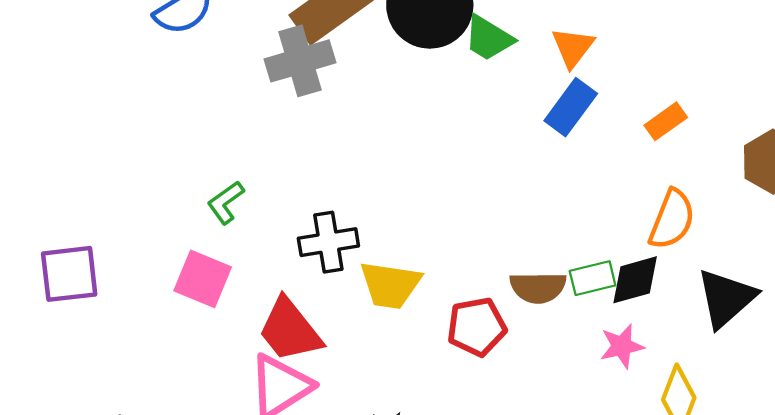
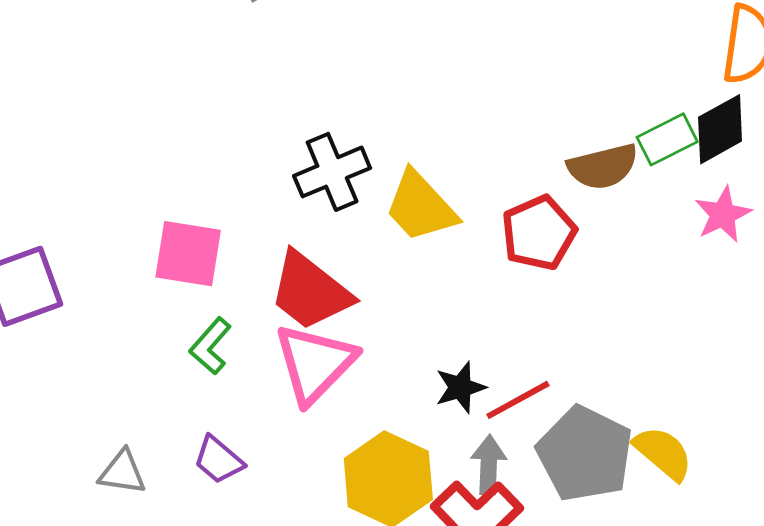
green L-shape: (226, 202) -> (210, 346), moved
yellow trapezoid: (390, 285) -> (421, 207), turned 52

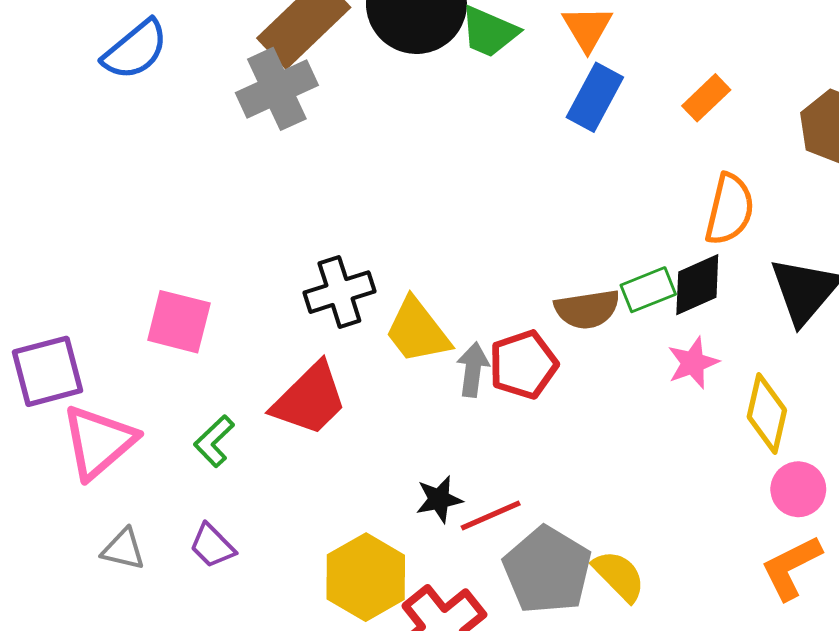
pink square: (188, 254) -> (179, 322), moved
red trapezoid: (310, 291) -> (310, 399), turned -88
pink triangle: (315, 363) -> (99, 442), moved
gray arrow: (489, 465) -> (473, 370), moved

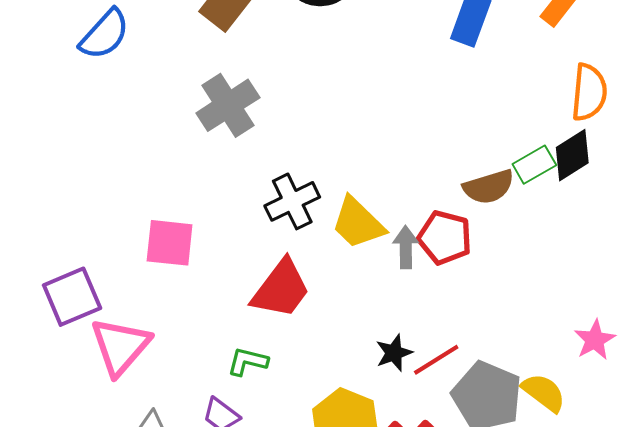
gray cross: (277, 89) -> (228, 105), moved
pink star: (693, 363) -> (595, 340), moved
red pentagon: (523, 365) -> (445, 238), turned -30
green L-shape: (214, 441) -> (248, 361), moved, turned 66

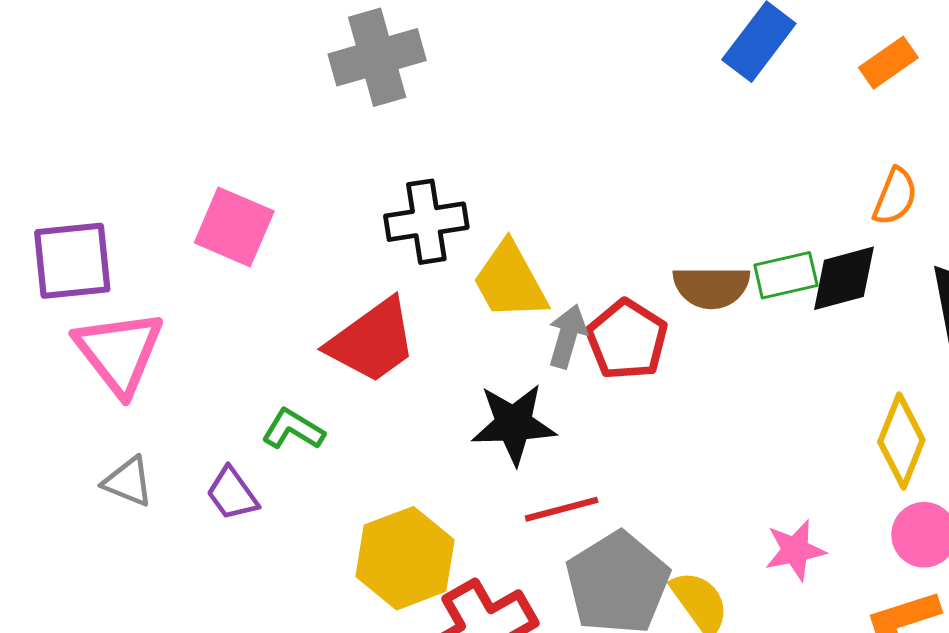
orange semicircle: (589, 92) -> (895, 196), size x0.7
pink triangle: (120, 346) -> (119, 352), turned -36
black star: (394, 353) -> (514, 424), moved, size x1.5

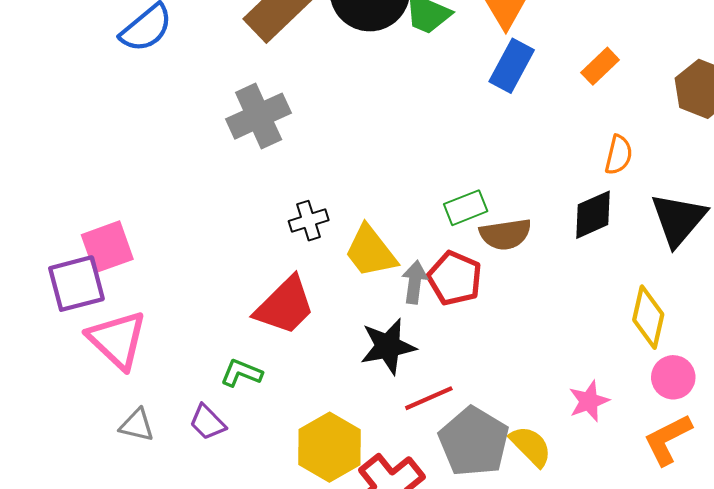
black cross: (426, 222) -> (309, 221), size x0.7
pink square: (234, 227) -> (107, 247), moved, turned -34
green rectangle: (786, 275) -> (466, 208), moved

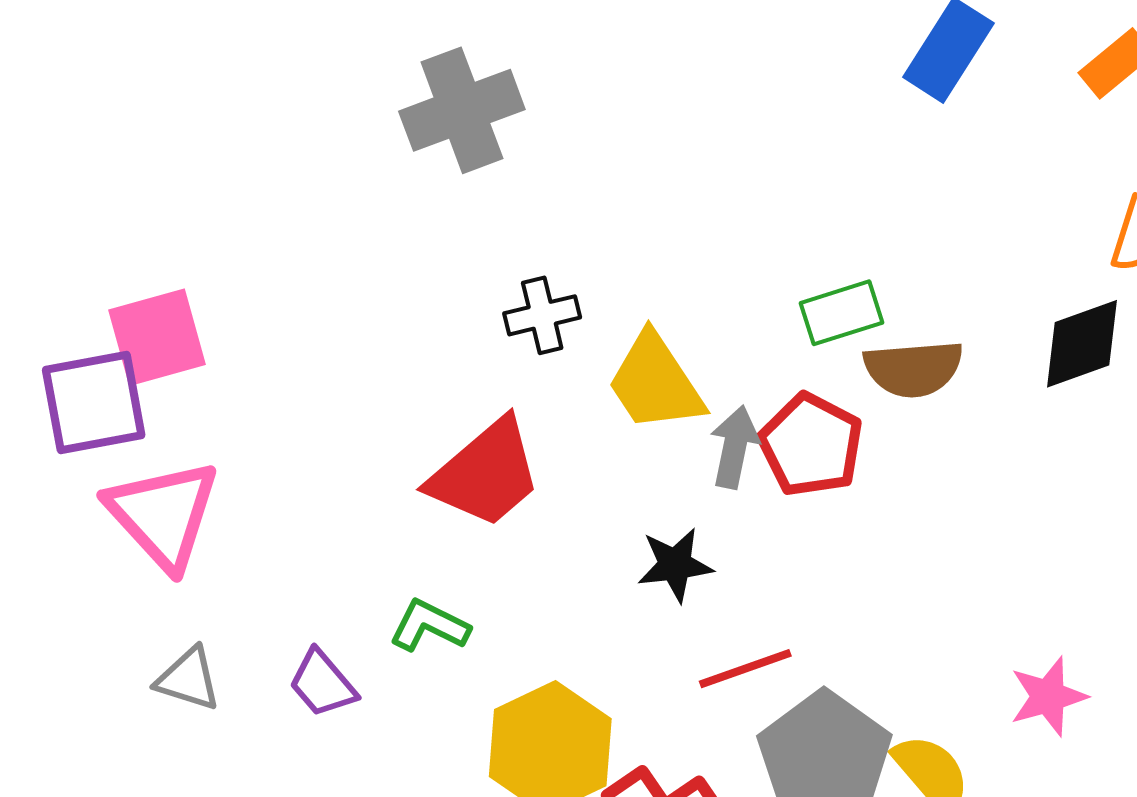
black star: (388, 346) -> (675, 565), size x0.7
green L-shape: (241, 373) -> (429, 626), moved

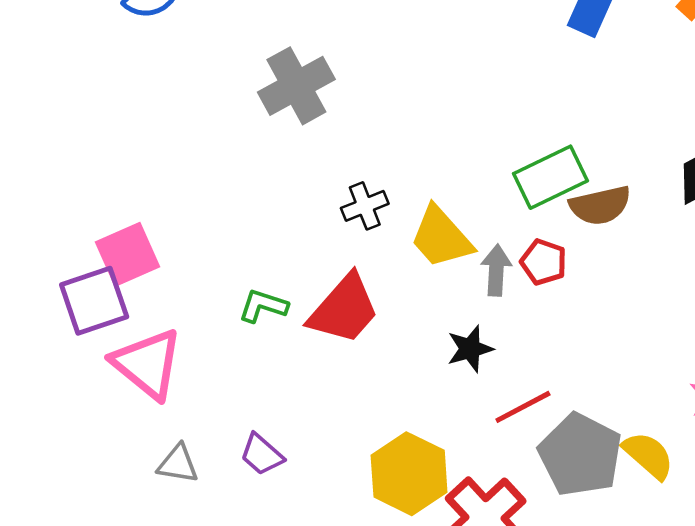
green rectangle: (841, 313) -> (550, 177), size x1.4
red pentagon: (811, 445) -> (544, 262), size x0.7
green L-shape: (429, 626) -> (263, 306), moved

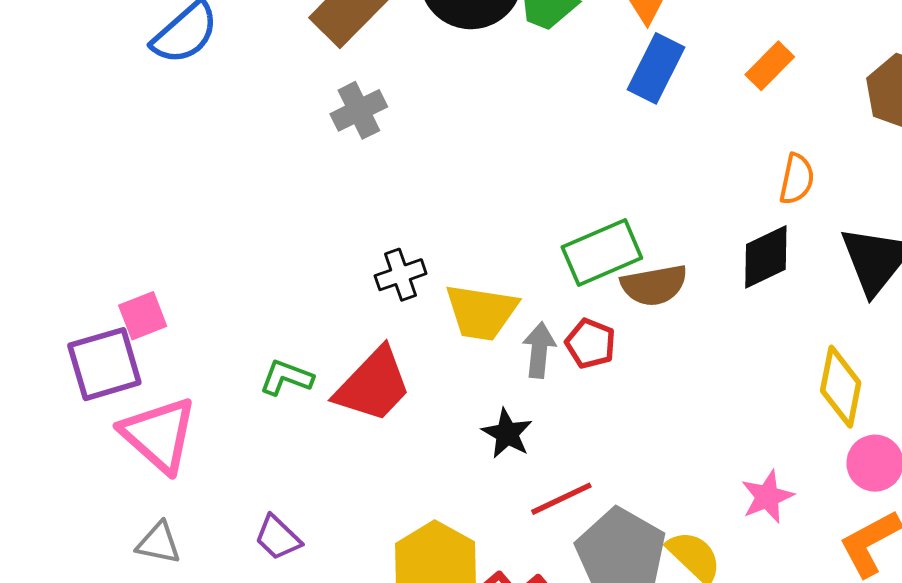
gray cross: (296, 86) -> (359, 110), moved, size x0.7
yellow trapezoid: (441, 237) -> (481, 312), turned -42
pink square: (128, 254) -> (143, 316), size x0.7
black star: (470, 349) -> (507, 434), turned -30
gray triangle: (178, 464) -> (159, 543), moved

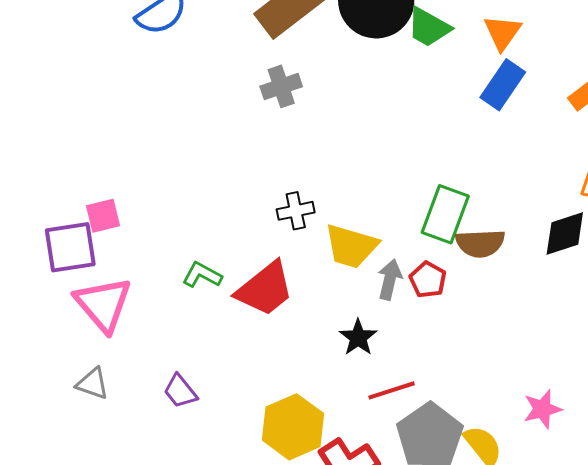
green rectangle: (602, 253) -> (445, 214), turned -54

